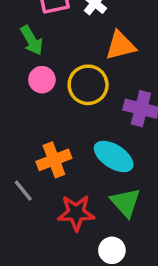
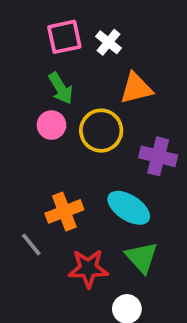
green arrow: (32, 40) -> (61, 88), moved

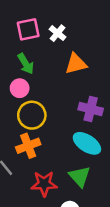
yellow circle: (101, 131) -> (32, 115), moved
cyan ellipse: (129, 208) -> (87, 143), moved

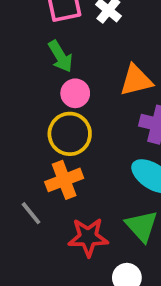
orange triangle: (76, 64) -> (136, 80), moved
pink circle: (20, 88) -> (75, 93), moved

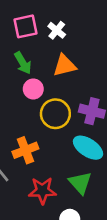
orange triangle: (136, 80) -> (65, 66), moved
yellow circle: (70, 134) -> (55, 114), moved

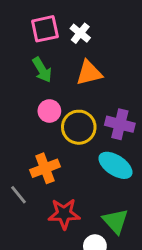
pink circle: (33, 89) -> (49, 111), moved
green triangle: (80, 183) -> (115, 221), moved

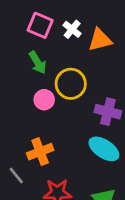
pink square: (45, 29) -> (40, 25), turned 35
orange triangle: (89, 73) -> (100, 40), moved
yellow circle: (79, 127) -> (71, 84), moved

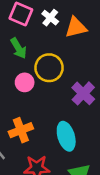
purple cross: (108, 112) -> (83, 93), turned 30
cyan ellipse: (104, 149) -> (66, 136), moved, turned 40

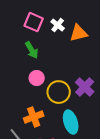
yellow circle: (49, 68) -> (59, 92), moved

